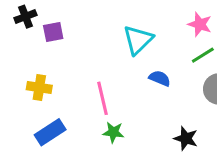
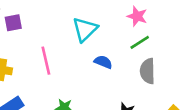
pink line: (103, 98) -> (46, 61), moved

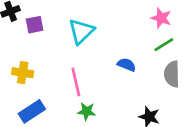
cyan triangle: (85, 29) -> (81, 31), moved
pink line: (46, 61) -> (76, 82), moved

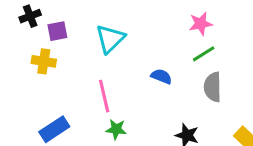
pink star: (161, 18) -> (201, 24), turned -30
yellow cross: (23, 73) -> (44, 61), moved

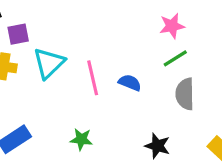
cyan triangle: (110, 39) -> (49, 63), moved
pink line: (104, 96) -> (93, 78), moved

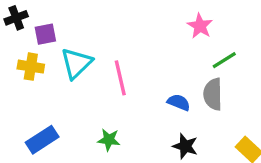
pink star: (172, 26) -> (200, 26), turned -30
green line: (175, 58) -> (224, 60), moved
blue semicircle: (130, 83) -> (179, 102), moved

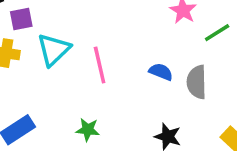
green line: (224, 60) -> (217, 33), moved
blue semicircle: (179, 102) -> (161, 72), moved

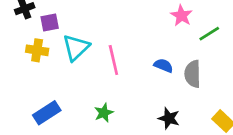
green star: (88, 130) -> (104, 113), turned -30

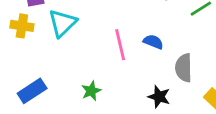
pink line: (113, 60) -> (120, 45), moved
gray semicircle: (193, 74) -> (184, 68), moved

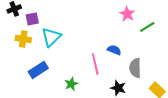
pink line: (120, 45) -> (95, 64), moved
blue rectangle: (32, 91) -> (38, 70), moved

